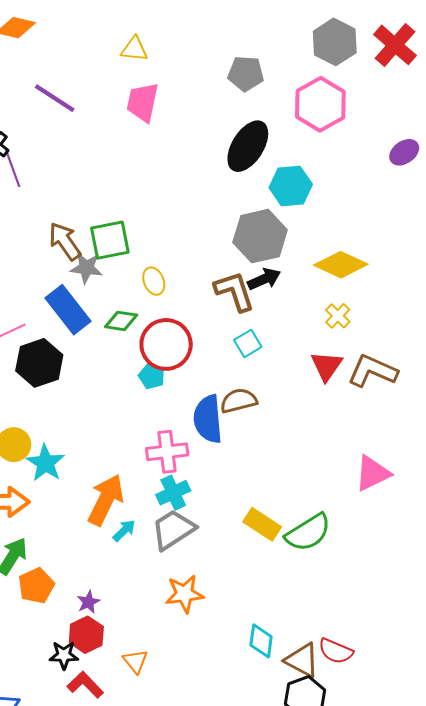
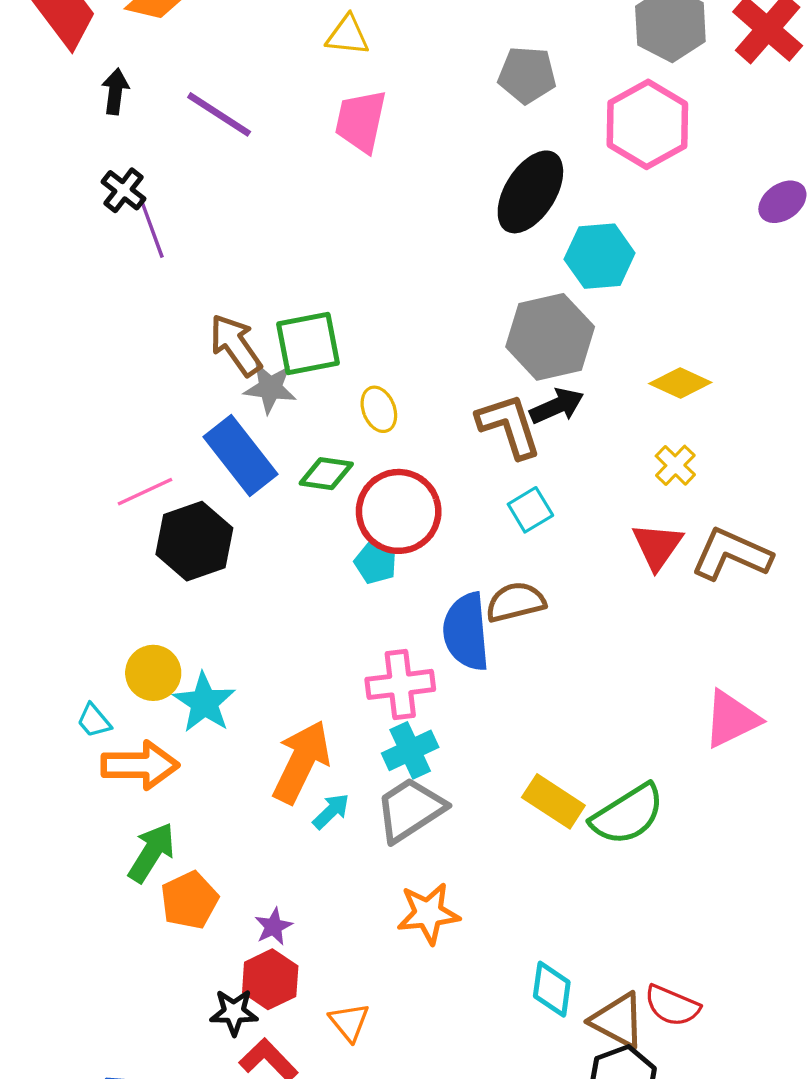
yellow diamond: (341, 265) -> (680, 383), size x0.7

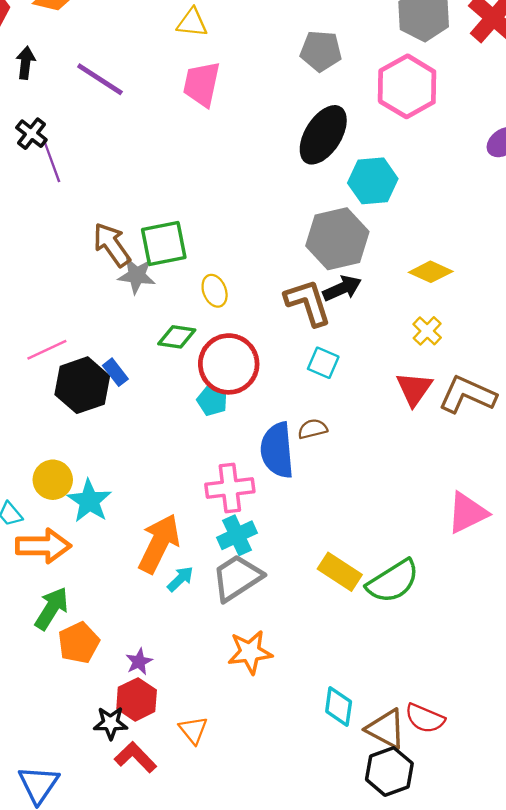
blue rectangle: (240, 455) -> (115, 372), moved, size x0.5
cyan square: (530, 510) -> (323, 363), turned -36
brown semicircle: (516, 602) -> (313, 429), size x0.7

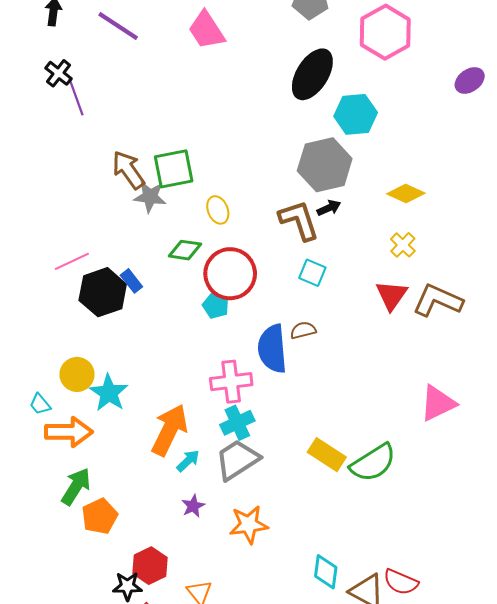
pink trapezoid: (202, 84) -> (207, 30), turned -45
black arrow: (342, 288) -> (329, 208), size x0.7
purple star: (139, 662) -> (193, 506), moved

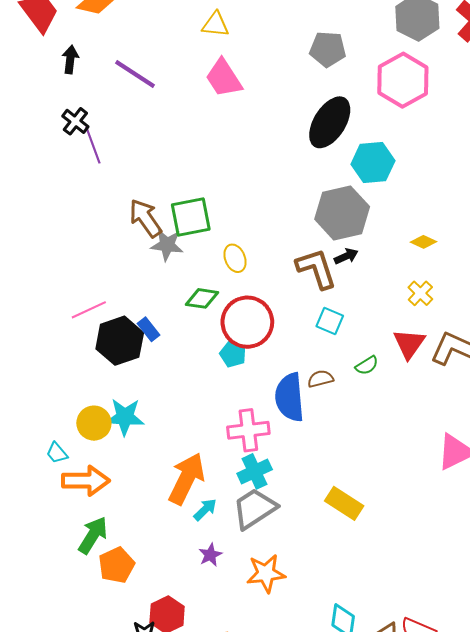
yellow diamond: (406, 194) -> (423, 242), size x0.7
cyan star: (109, 393) -> (125, 417), moved, turned -30
green semicircle: (373, 463) -> (367, 365), moved, size x0.5

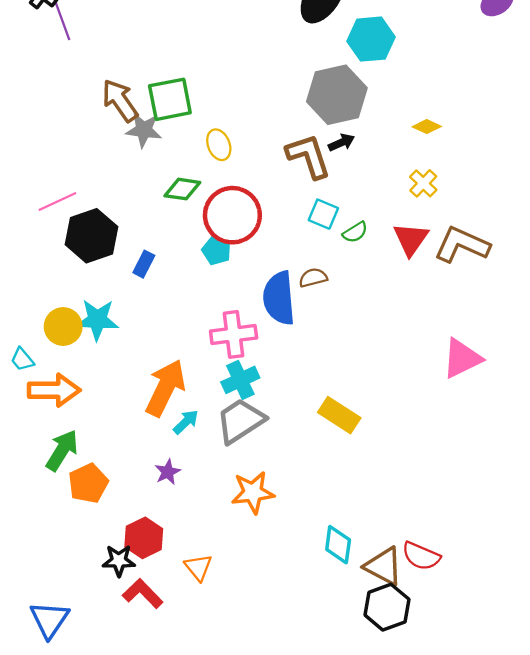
blue rectangle: (148, 329) -> (144, 264), moved, turned 65
green semicircle: (367, 365) -> (355, 232), moved
purple star: (210, 555) -> (168, 472), moved

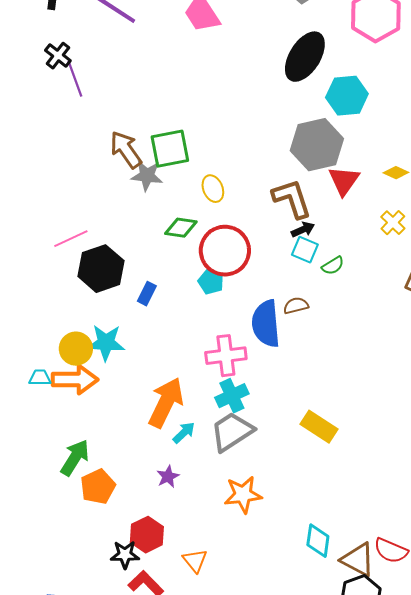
black arrow: (341, 142) -> (303, 230), moved
red triangle: (411, 239) -> (344, 181), moved
cyan trapezoid: (22, 359) -> (40, 378), turned 130
orange arrow: (54, 390) -> (75, 380), moved

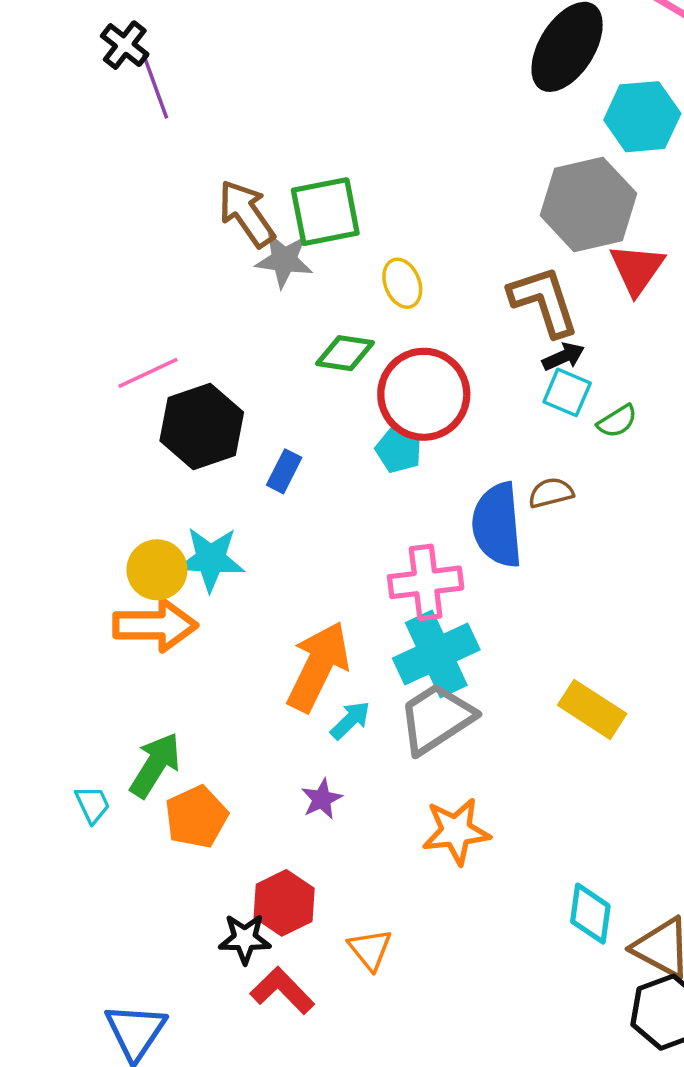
cyan trapezoid: (40, 378) -> (92, 804), moved, turned 65
cyan cross: (232, 396) -> (436, 654), size x1.4

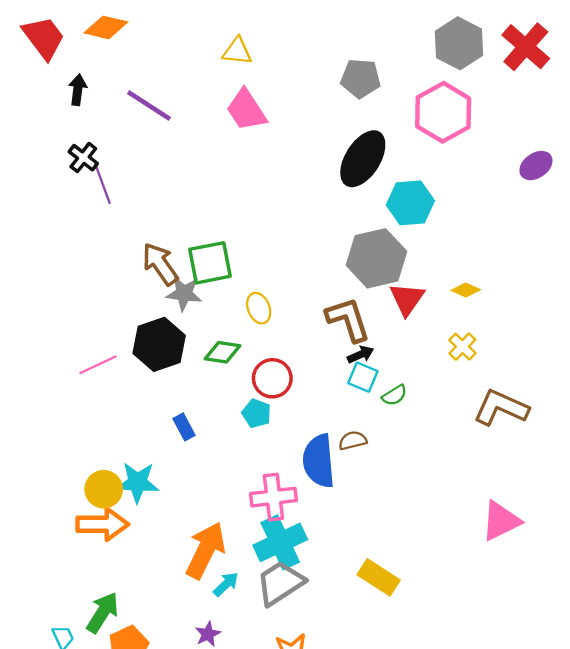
red circle: (424, 394) -> (272, 378), size x0.7
black hexagon: (202, 427) -> (159, 344), moved
blue rectangle: (284, 471) -> (184, 427), turned -55

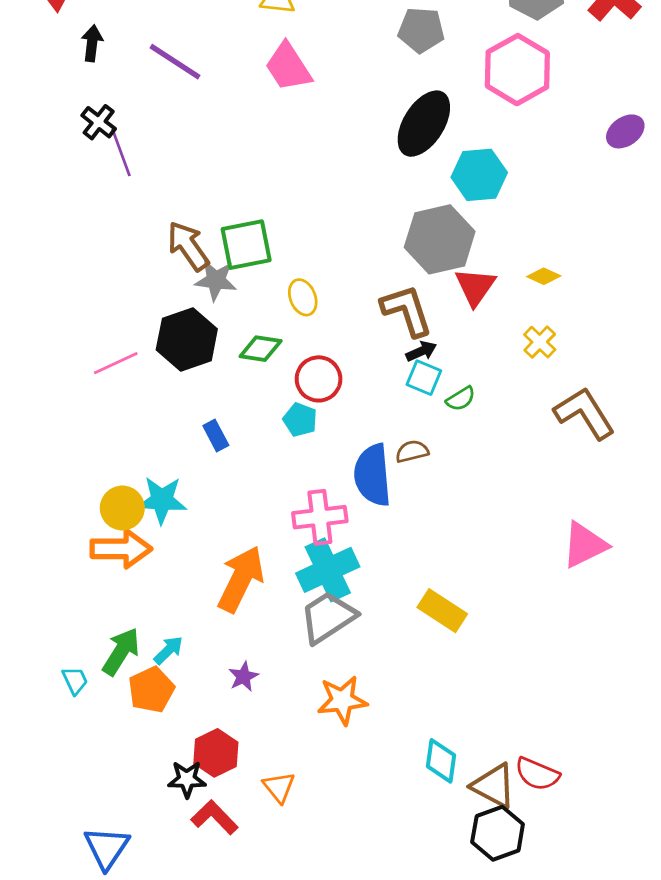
brown L-shape: (501, 408) -> (585, 413), turned 34
cyan arrow: (226, 584) -> (168, 650), moved

